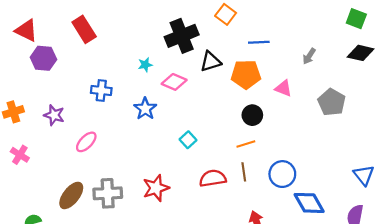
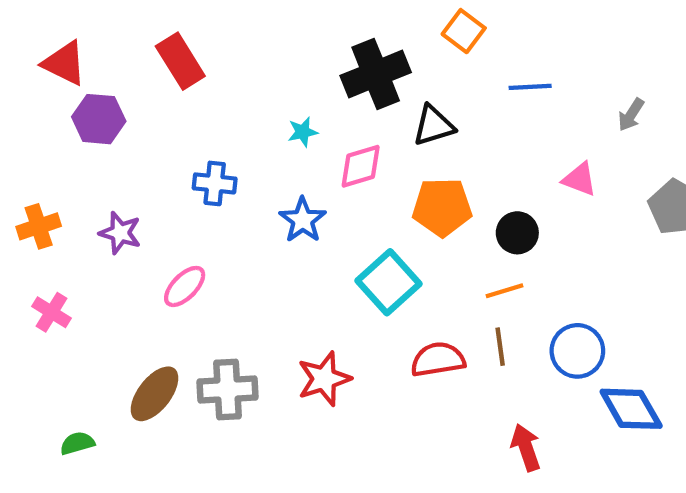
orange pentagon: (246, 74) -> (442, 207), moved
pink diamond: (174, 82) -> (361, 166), turned -40
cyan square: (188, 140) -> (389, 282), size x1.8

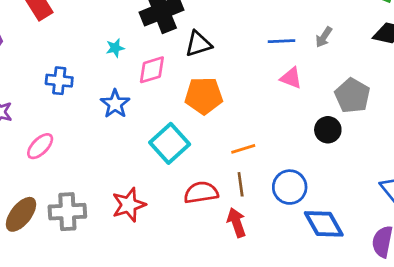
blue line: (530, 87) -> (281, 41), moved
black circle: (517, 233) -> (328, 130), moved
red arrow: (526, 447) -> (236, 223), moved

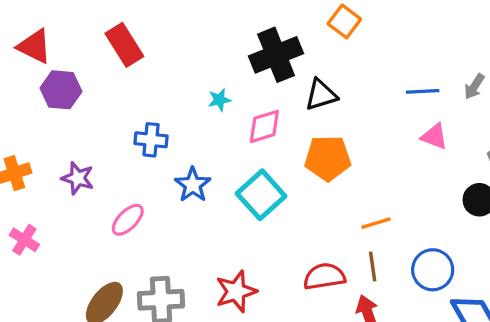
blue star: (115, 104) -> (193, 185), moved
cyan square: (170, 143) -> (261, 195), moved

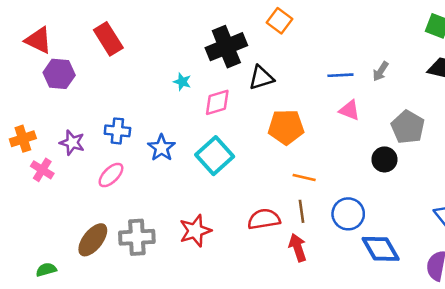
cyan star: (219, 100) -> (182, 82), turned 30
blue cross: (151, 140) -> (117, 131), moved
orange pentagon: (328, 158) -> (286, 127), moved
orange line: (376, 223) -> (304, 178), turned 30
pink cross: (24, 240) -> (42, 170), moved

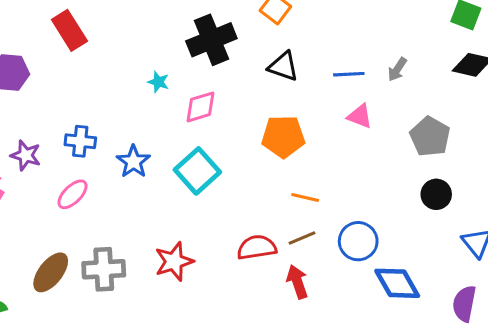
black triangle: (261, 78) -> (283, 66), moved, turned 36
black circle: (384, 159) -> (436, 194), moved
brown line: (302, 211) -> (302, 238), turned 75

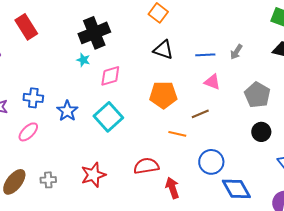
black cross: (211, 40) -> (94, 33), moved
brown line: (302, 238) -> (200, 114), moved
gray cross: (104, 269) -> (48, 180), size x0.6

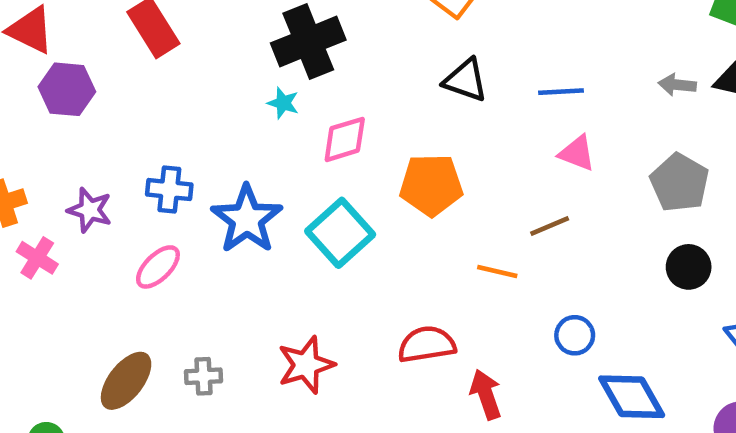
gray arrow: (236, 52) -> (677, 85), moved, turned 63
orange pentagon: (163, 95) -> (431, 185), moved
blue star: (67, 111) -> (247, 219), size x1.4
blue circle: (211, 162) -> (575, 335), size x0.7

